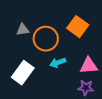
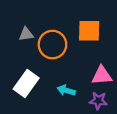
orange square: (78, 27) -> (89, 31), turned -35
cyan arrow: (58, 63) -> (66, 90), moved, turned 35

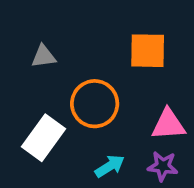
orange circle: (52, 45) -> (95, 104), moved
cyan arrow: (66, 90) -> (110, 166), moved, turned 132

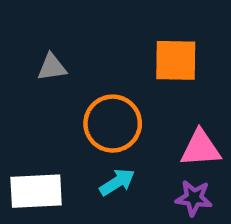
white rectangle: (44, 138) -> (36, 191), moved, turned 51
cyan arrow: (110, 166) -> (117, 182), moved

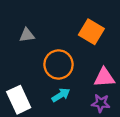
orange square: (176, 60) -> (91, 32), turned 30
white rectangle: (36, 191) -> (19, 100), turned 68

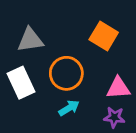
gray triangle: (27, 35) -> (30, 40), size x1.5
white rectangle: (19, 100) -> (21, 83), moved

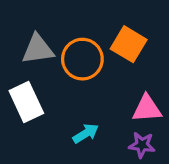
orange circle: (66, 73) -> (82, 59), moved

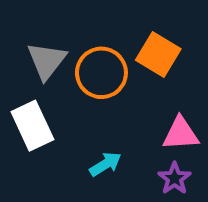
gray triangle: (38, 49) -> (47, 61), turned -44
purple star: (142, 145) -> (175, 178), turned 30

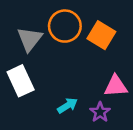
orange circle: (101, 73) -> (65, 26), moved
purple star: (175, 178) -> (100, 112), moved

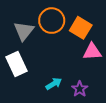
pink triangle: (116, 86) -> (92, 52), moved

